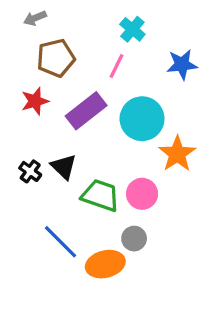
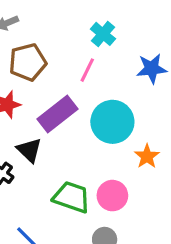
orange star: (177, 154) -> (147, 156), size x0.7
black triangle: (64, 167) -> (29, 150), moved

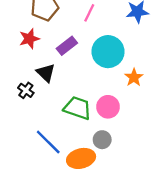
purple rectangle: (57, 114) -> (67, 46), size x0.7

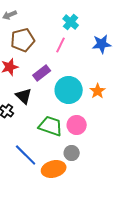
cyan circle: (108, 52) -> (69, 90), moved
orange star: (134, 77) -> (98, 91), moved

